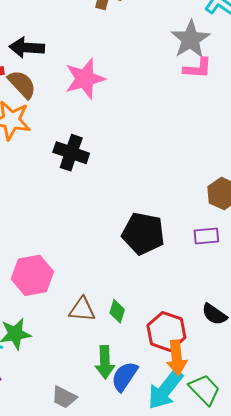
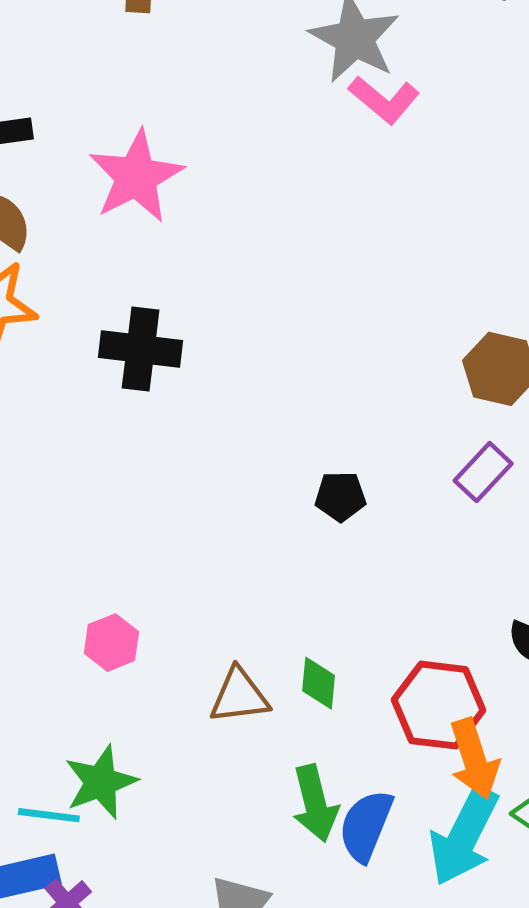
pink L-shape: (198, 68) -> (384, 100), turned 48
black pentagon: (143, 234) -> (340, 496), size x0.5
purple rectangle: (206, 236) -> (483, 472), turned -30
pink hexagon: (32, 275) -> (111, 643), size x0.6

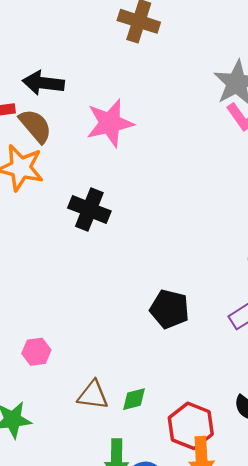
black pentagon: (340, 496) -> (169, 309), size x1.5
green diamond: (319, 683) -> (134, 399), turned 56

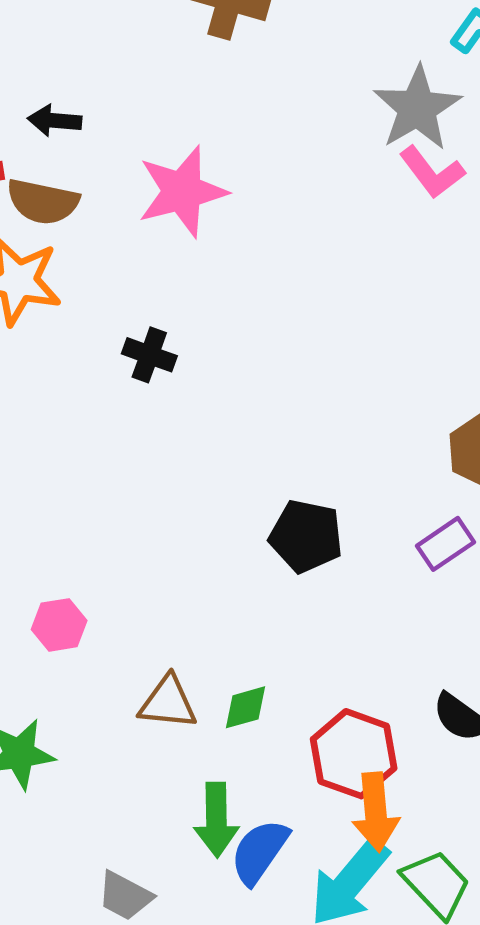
black arrow: (43, 83) -> (55, 121), size x0.7
brown semicircle: (35, 126) -> (43, 202), turned 144
black cross: (89, 210) -> (149, 355), size x0.7

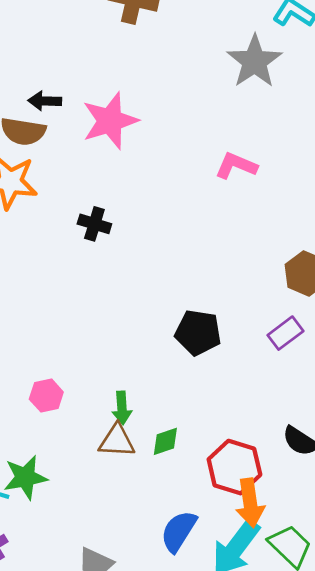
black arrow: (55, 121) -> (45, 101), moved
pink L-shape: (432, 172) -> (236, 166), moved, turned 153
green arrow: (216, 820) -> (122, 408), moved, size x0.7

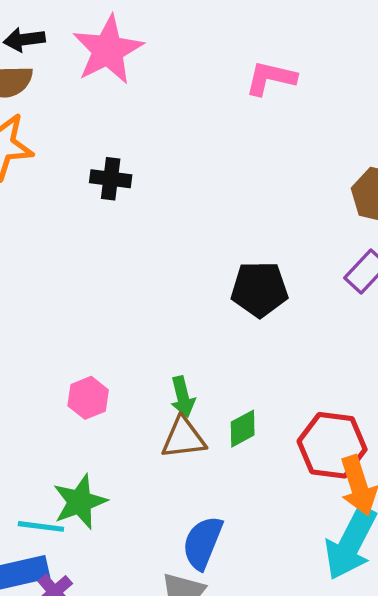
blue semicircle: (179, 531) -> (203, 543), moved

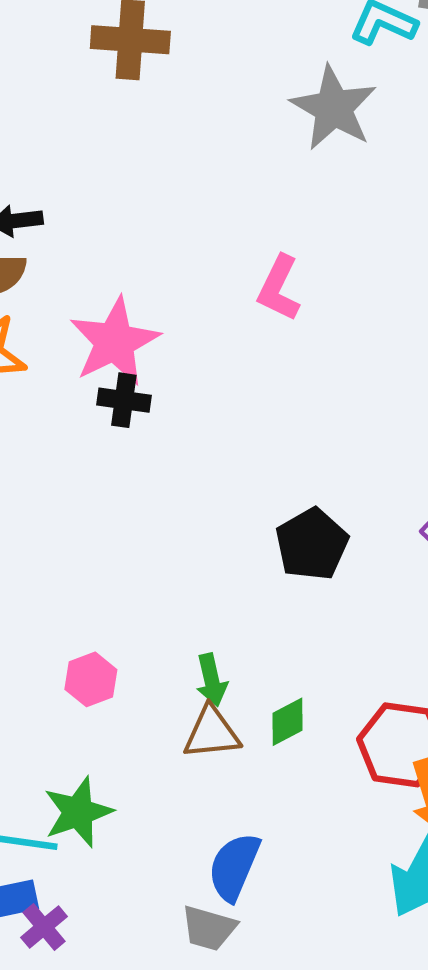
pink star: (108, 50) -> (115, 342), moved
pink L-shape: (271, 78) -> (279, 288), moved, turned -78
black pentagon: (259, 289) -> (312, 544), turned -30

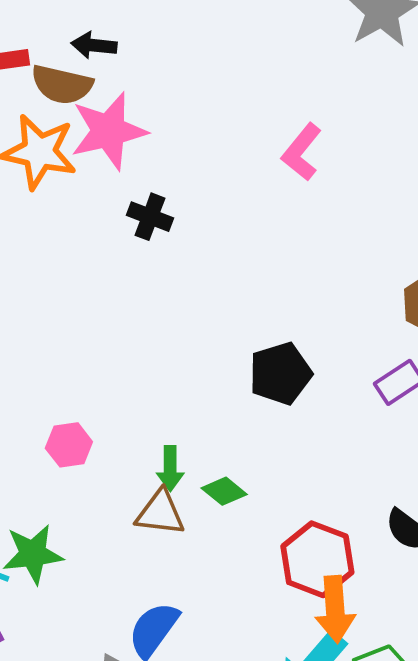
pink star: (115, 342) -> (109, 131), moved
green diamond: (288, 722) -> (224, 491), moved, turned 54

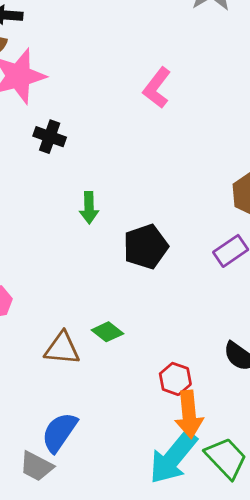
green arrow: (170, 469) -> (89, 208), moved
red hexagon: (317, 559) -> (175, 379), size x0.6

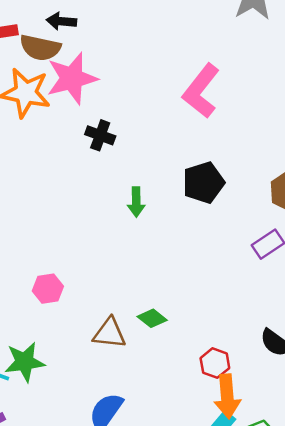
pink L-shape: (157, 88) -> (201, 91), size x1.4
black pentagon: (146, 247) -> (203, 183), moved

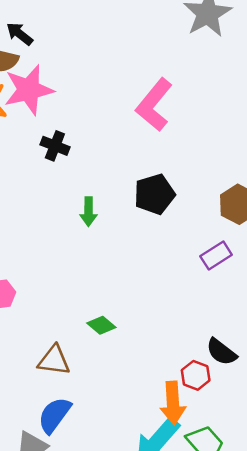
black arrow: (61, 21) -> (20, 34), turned 32
brown triangle: (109, 333) -> (54, 360), moved
red hexagon: (215, 363) -> (196, 375), moved

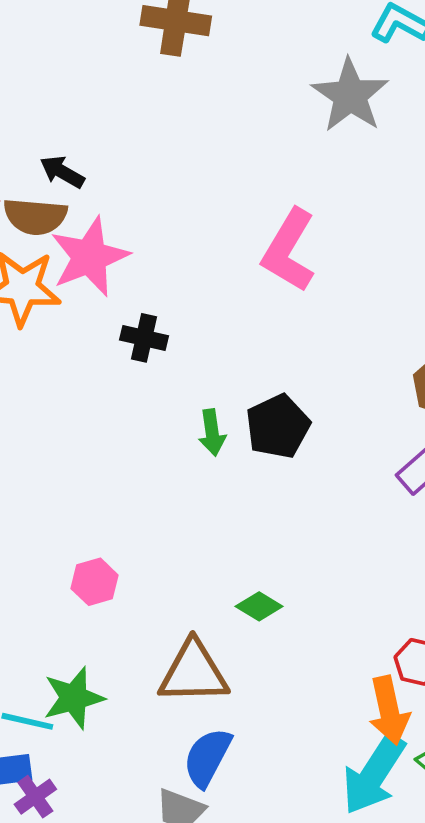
black pentagon: (154, 194) -> (278, 426), moved
brown triangle: (54, 360) -> (194, 672), size x1.4

